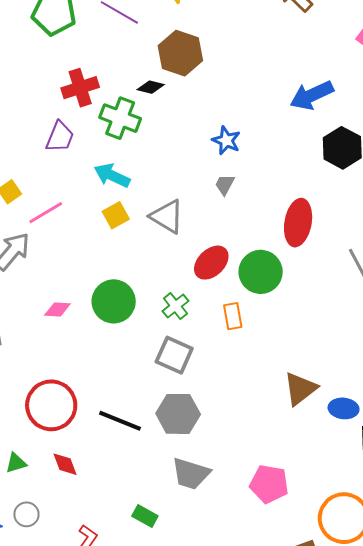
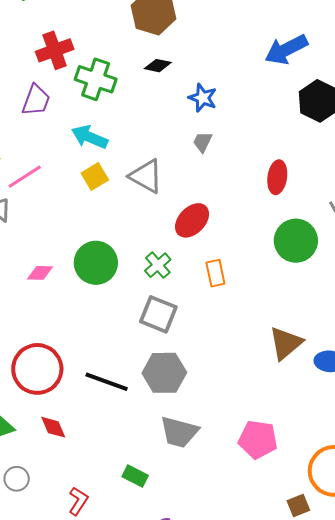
black diamond: (151, 87) -> (158, 66), moved
red ellipse: (298, 223) -> (277, 177), size x0.7
green circle: (261, 272) -> (296, 241), moved

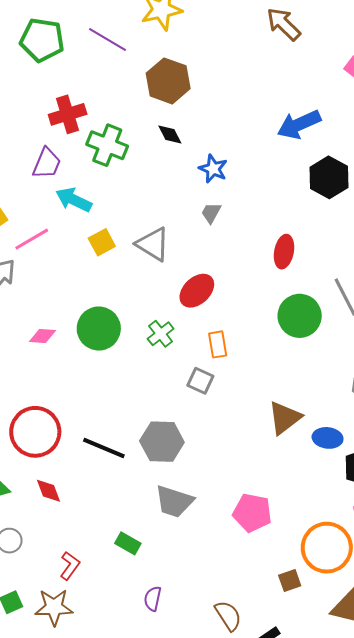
black diamond: (158, 66) -> (170, 134), turned 48
cyan arrow: (90, 137) -> (74, 200), moved
gray square: (158, 314) -> (200, 381), moved, size x0.7

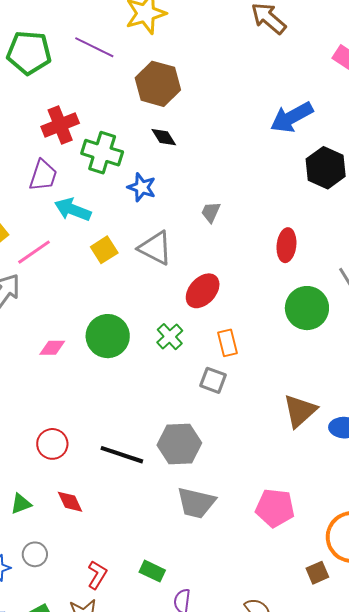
blue star: (213, 169) -> (142, 187), moved
red circle: (35, 432) -> (52, 444), size x0.6
green rectangle: (128, 543) -> (152, 571), moved

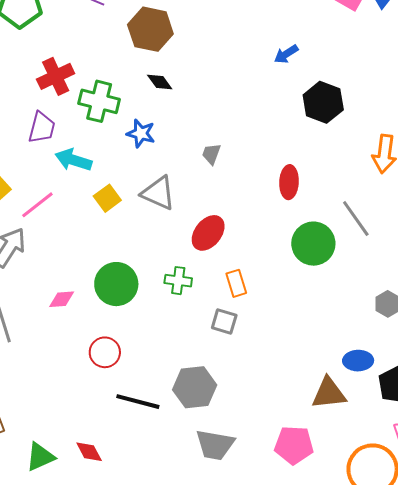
blue arrow: (292, 117) -> (286, 54), size x0.6
green cross: (170, 337) -> (178, 281), turned -36
brown triangle: (300, 411) -> (329, 393), moved, turned 39
red circle: (52, 444) -> (105, 352), moved
green triangle: (21, 504) -> (40, 457), size x1.4

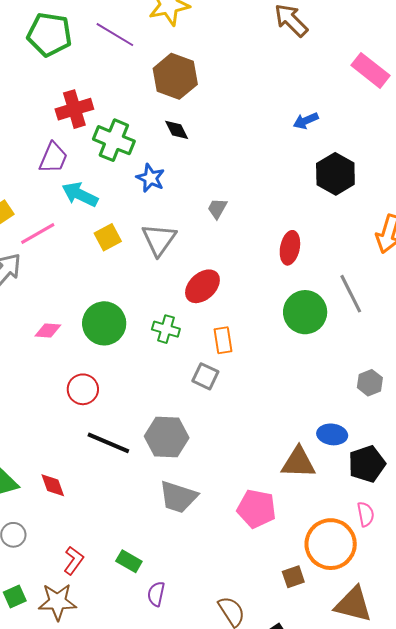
gray triangle: (158, 193) -> (159, 240), turned 33

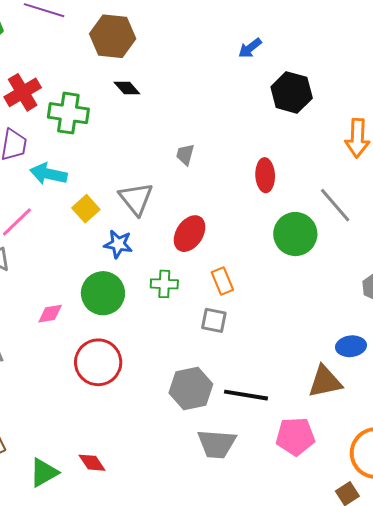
blue star: (150, 178) -> (118, 244), moved
red circle: (83, 389) -> (98, 362), size x1.5
black line: (108, 443) -> (246, 395), moved

